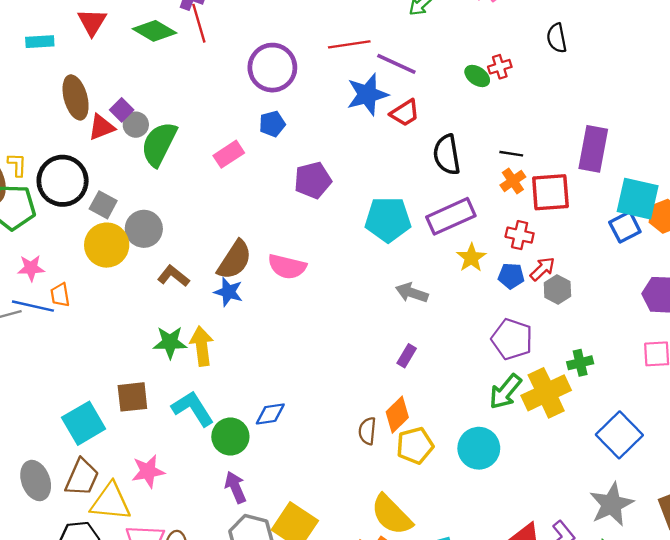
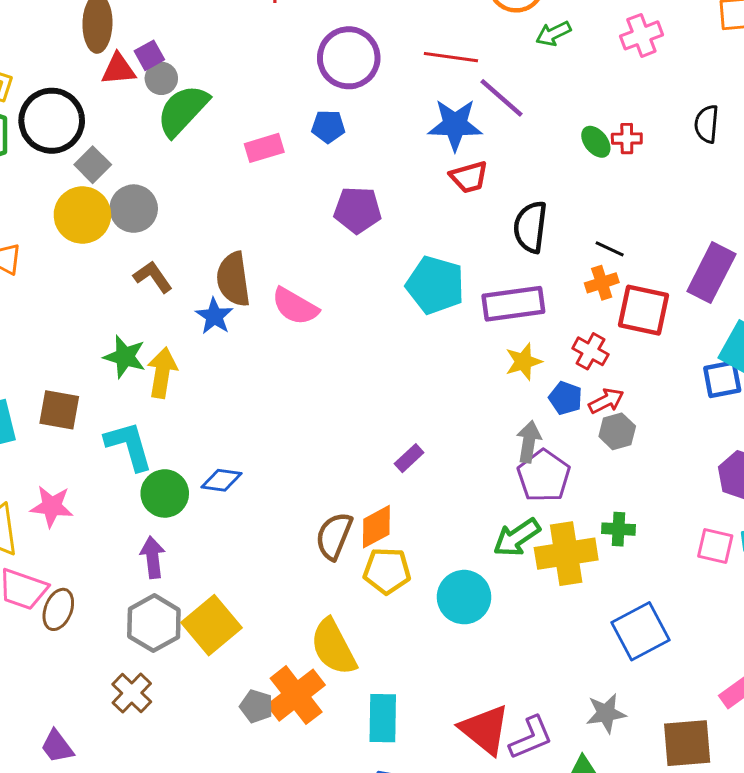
red trapezoid: (405, 113) -> (469, 177), moved
brown semicircle: (235, 260) -> (233, 279), turned 123
gray arrow: (412, 293) -> (529, 442), moved, turned 64
brown semicircle: (367, 431) -> (334, 536), size x1.4
gray star: (612, 504) -> (606, 713), size x0.7

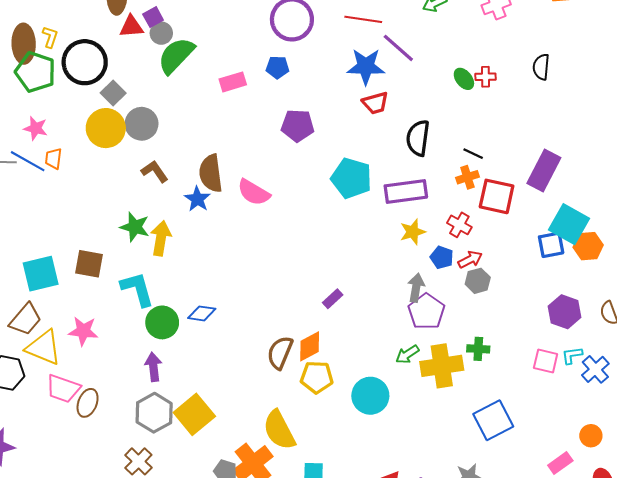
green arrow: (517, 537) -> (407, 354), size x0.7

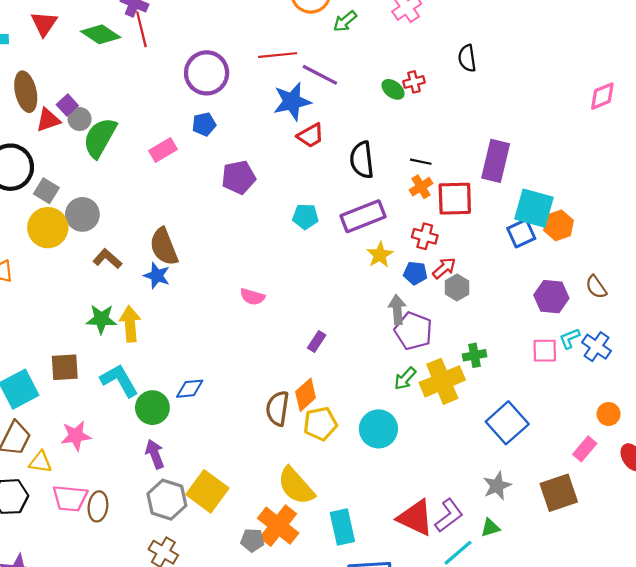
cyan pentagon: (351, 178) -> (305, 216), size x0.6
pink semicircle: (254, 192) -> (252, 297), moved, size x0.7
yellow triangle: (44, 347) -> (40, 462), size x0.6

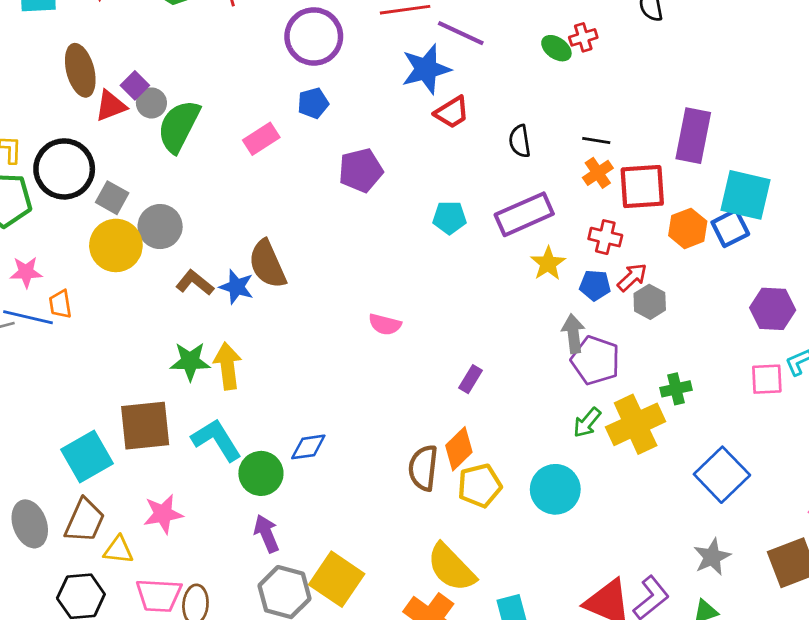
black semicircle: (362, 160) -> (520, 141), size x0.7
orange hexagon: (559, 225) -> (688, 228), moved
blue star: (157, 276) -> (236, 287), moved
brown square: (65, 367) -> (145, 426), size x1.4

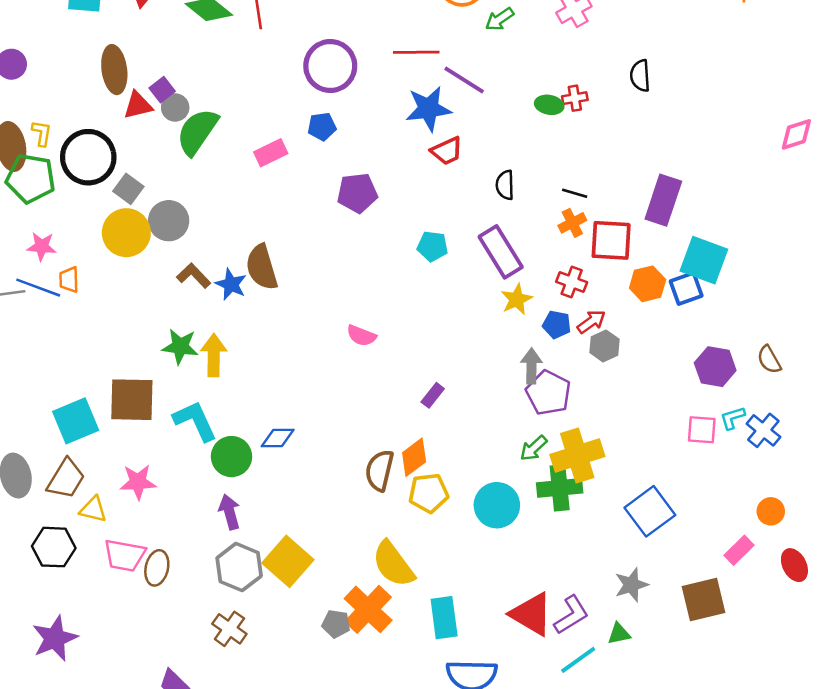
green ellipse: (556, 48) -> (549, 105), turned -32
purple rectangle: (524, 214) -> (501, 252), turned 75
green cross: (676, 389) -> (560, 488), moved, size x1.6

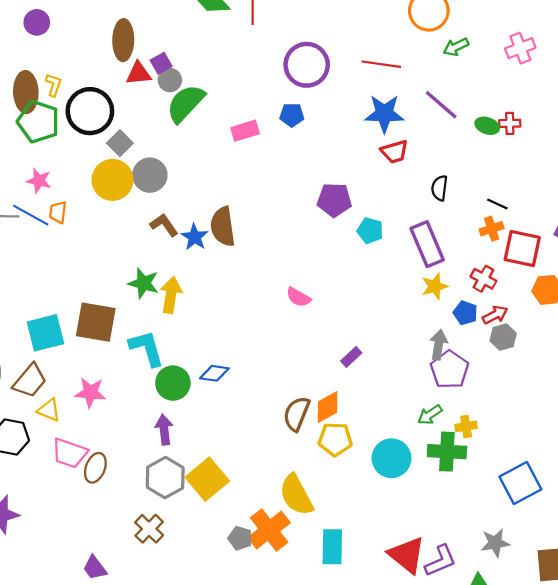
purple line: (464, 80) -> (441, 105), moved
purple pentagon: (357, 193) -> (334, 200), moved
yellow cross: (577, 456) -> (466, 426), size x0.5

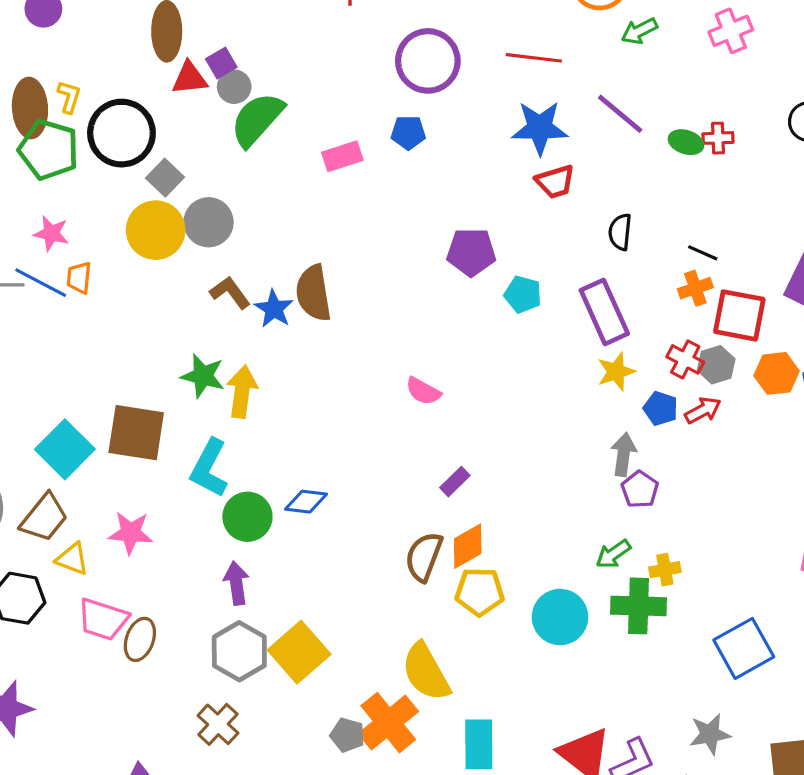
cyan square: (45, 333) -> (65, 449), turned -30
gray hexagon: (503, 337) -> (716, 365), moved
cyan L-shape: (147, 348) -> (209, 468), turned -135
purple rectangle: (351, 357) -> (455, 482), moved
purple pentagon: (450, 370) -> (640, 489), size x0.7

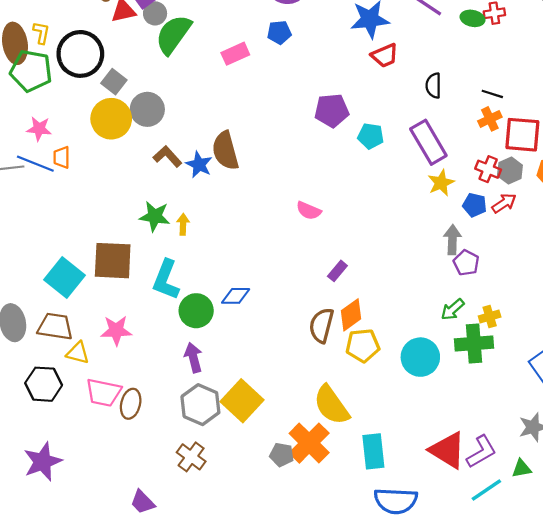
yellow arrow: (242, 392) -> (183, 224), size x0.6
brown trapezoid: (44, 518) -> (55, 326), turned -114

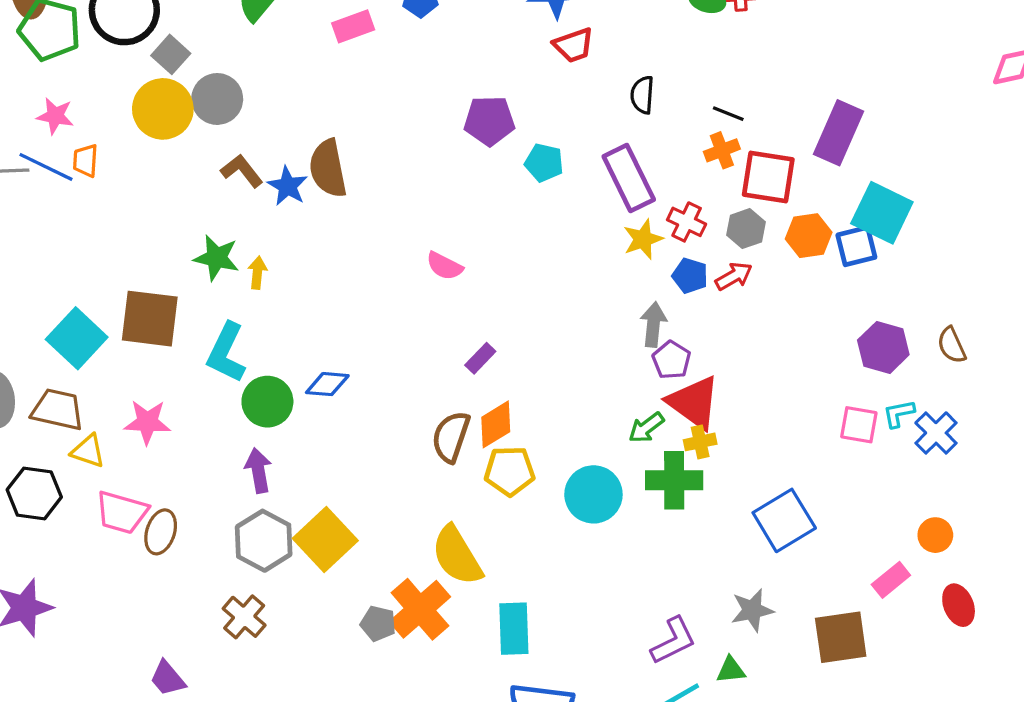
red cross: (488, 169) -> (687, 222), moved
red triangle: (448, 450) -> (694, 402), moved

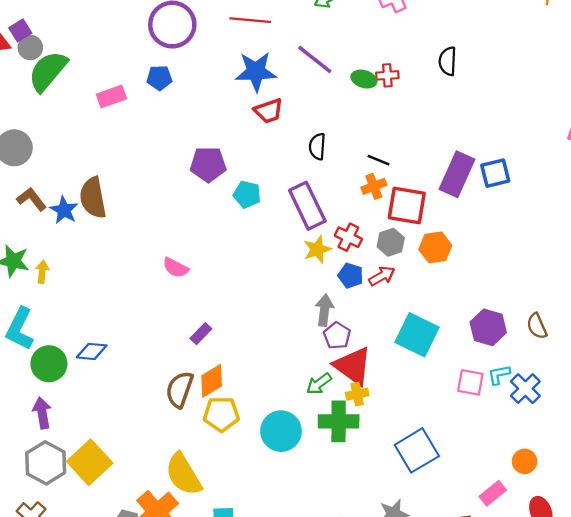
cyan square: (882, 213) -> (417, 335), moved
blue square: (856, 246) -> (495, 173), moved

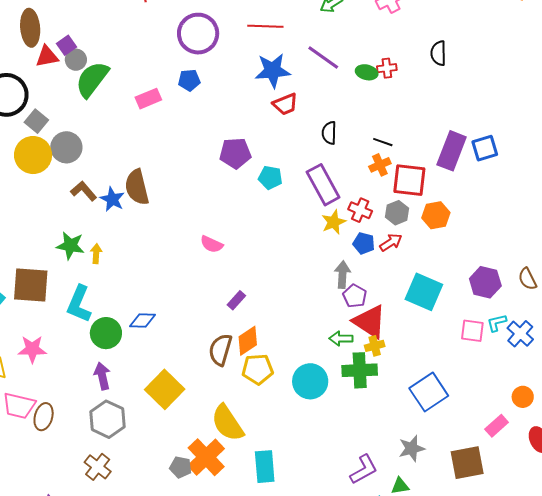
green arrow: (319, 384) -> (341, 339), turned 40
yellow square: (90, 462) -> (165, 389), moved

